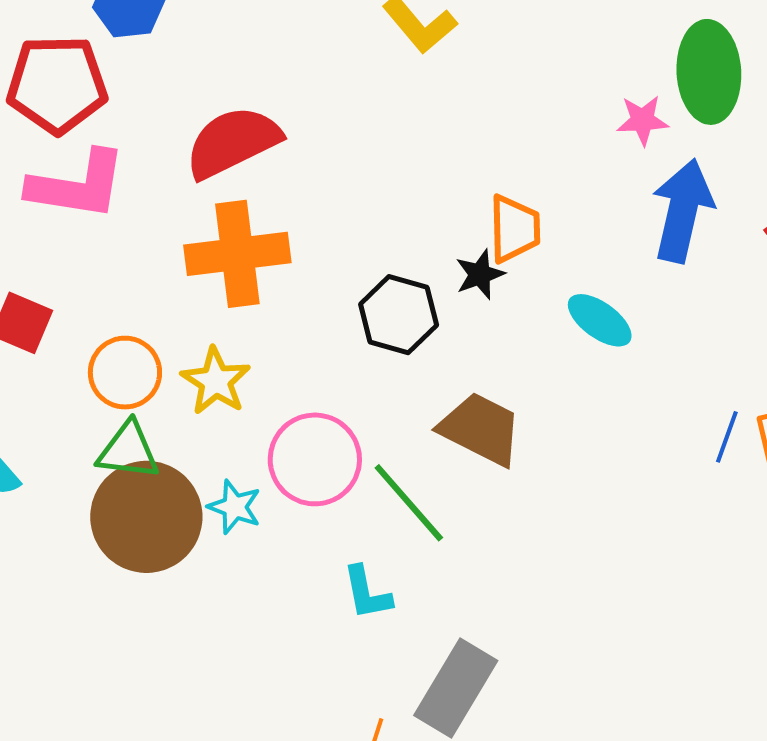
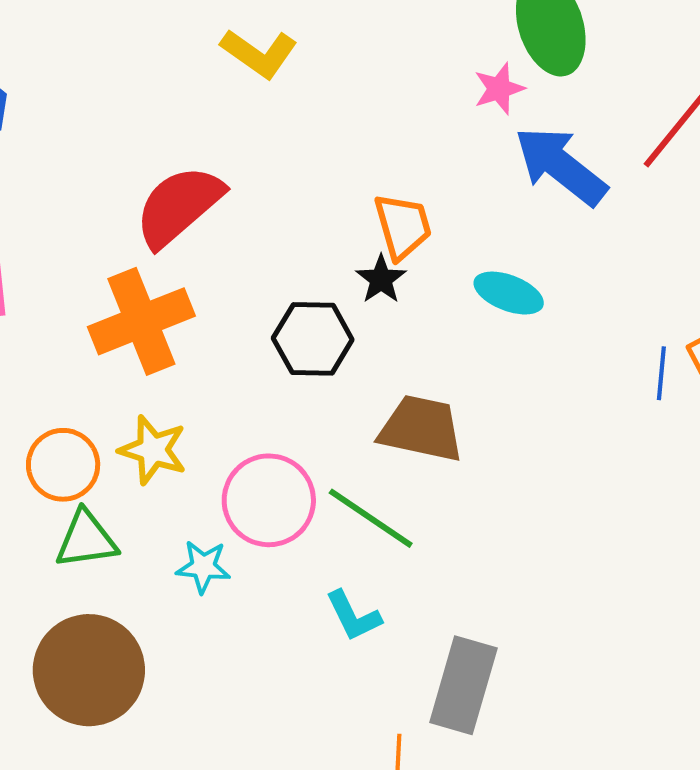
red semicircle: (233, 142) -> (179, 206), moved
blue arrow: (683, 211) -> (561, 166), turned -50
brown circle: (146, 517) -> (89, 670), moved

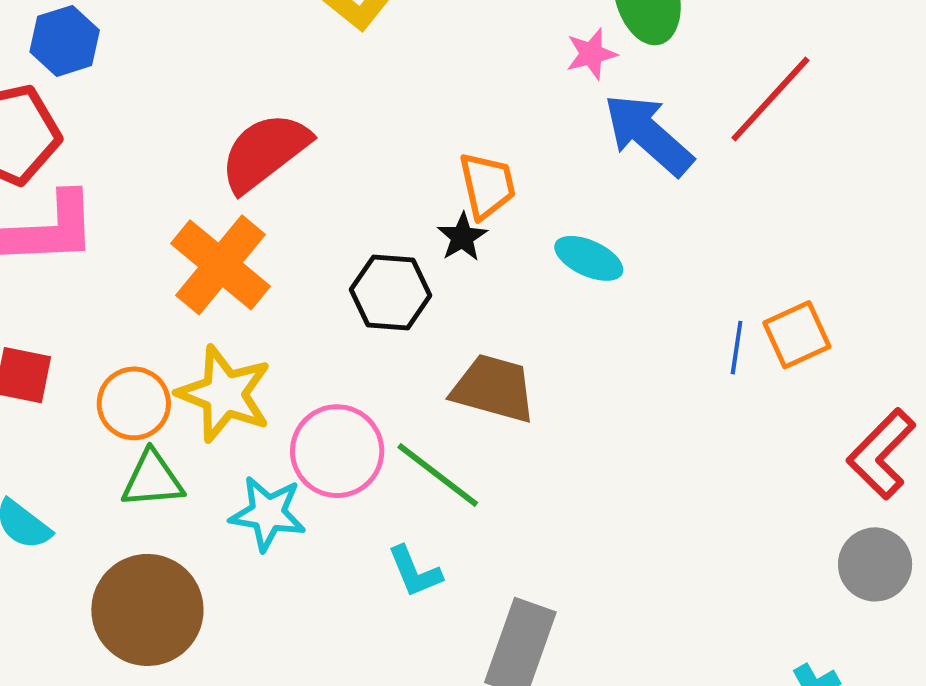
orange cross: (141, 321) -> (221, 265), turned -32
yellow star: (153, 450) -> (224, 394), size x1.4
cyan star: (203, 567) -> (268, 513), size x1.4

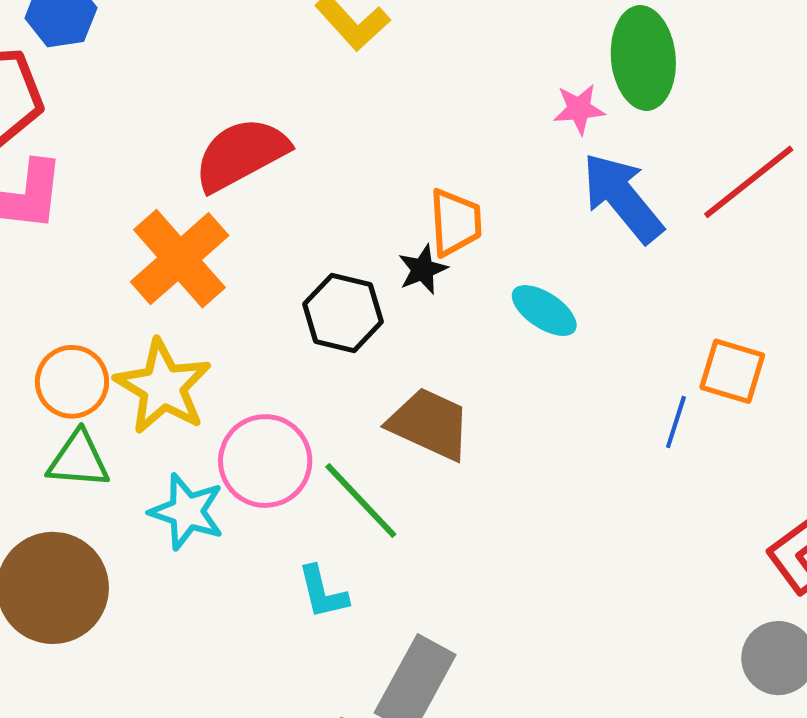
orange square: (797, 335) -> (732, 371), moved, turned 32

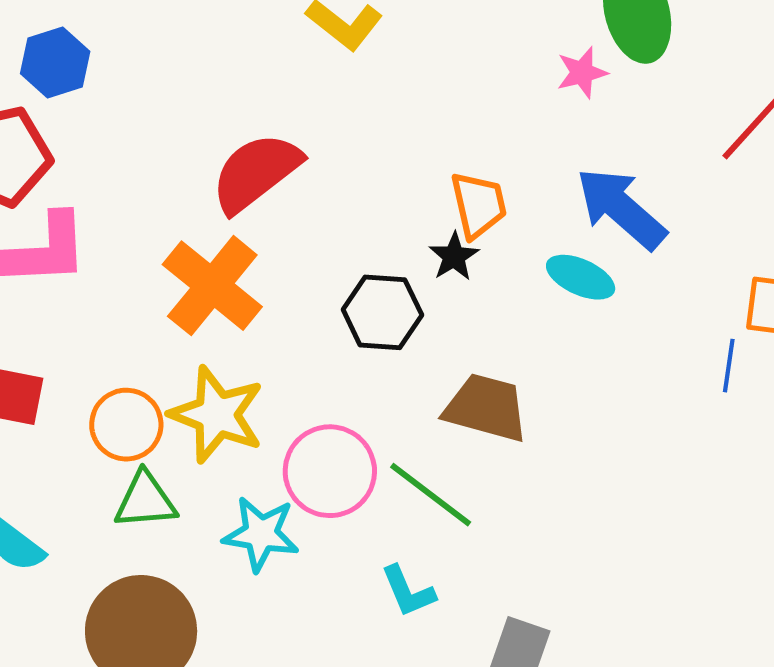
blue arrow: (623, 198) -> (621, 208), moved

